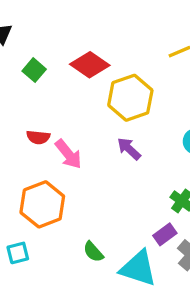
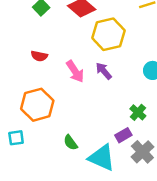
pink arrow: (68, 154) -> (75, 71), moved

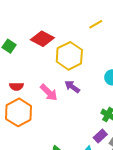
orange hexagon: (37, 105) -> (19, 112), moved

